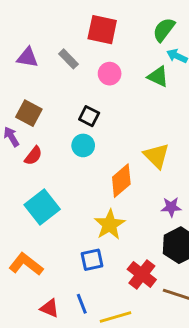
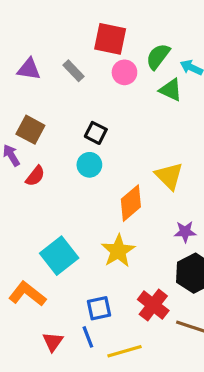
green semicircle: (164, 30) -> (158, 56), moved
pink circle: (110, 74) -> (124, 72), moved
cyan square: (42, 207) -> (59, 256), moved
blue square: (92, 260) -> (99, 308), moved
red triangle: (49, 308) -> (53, 342), turned 42

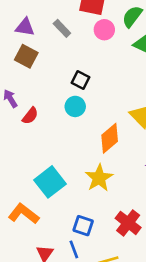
brown square: (30, 130) -> (26, 56), moved
blue square: (99, 308) -> (83, 226), turned 30

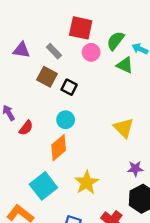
brown square: (26, 56) -> (47, 77), moved
black square: (81, 80) -> (69, 87), moved
orange diamond: (110, 138) -> (59, 148), moved

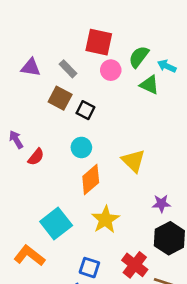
yellow triangle: (124, 128) -> (133, 161), moved
orange diamond: (59, 148) -> (91, 180), moved

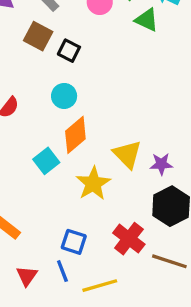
yellow triangle: (133, 161) -> (127, 154), moved
cyan square: (56, 224) -> (46, 161), moved, size x0.7

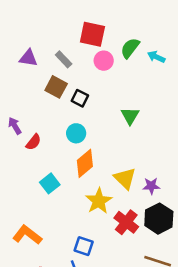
green triangle: (147, 20) -> (130, 116), moved, turned 36
cyan square: (46, 161) -> (50, 183), moved
red cross: (129, 239) -> (126, 222), moved

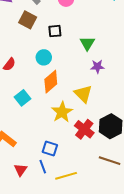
black square: (80, 98) -> (55, 31), moved, turned -32
purple star: (151, 186) -> (97, 66), moved

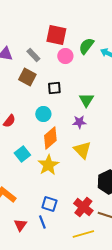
purple star: (97, 66) -> (79, 122), moved
yellow star: (62, 112) -> (48, 165), moved
red cross: (84, 129) -> (83, 207), moved
yellow line: (66, 176) -> (83, 234), moved

